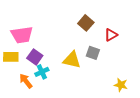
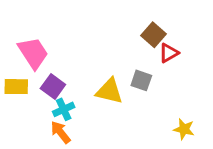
brown square: (86, 23) -> (154, 35), moved
pink trapezoid: (22, 35) -> (33, 53), turned -115
orange arrow: (26, 81) -> (61, 132), moved

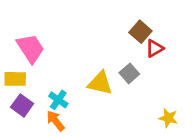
gray square: (141, 80) -> (129, 73), turned 30
purple square: (53, 87) -> (22, 105), moved
cyan cross: (64, 109) -> (58, 100), turned -30

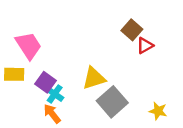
gray square: (129, 73) -> (112, 102), moved, size x1.6
yellow triangle: (100, 83) -> (94, 78), turned -30
purple square: (22, 105) -> (45, 82), moved

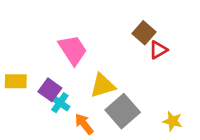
pink trapezoid: (28, 46) -> (73, 50), moved
orange arrow: (52, 114) -> (84, 124), moved

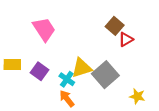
pink trapezoid: (73, 50) -> (44, 29), moved
cyan cross: (60, 103) -> (67, 79), moved
gray square: (123, 111) -> (105, 75), moved

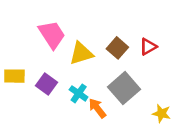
brown square: (115, 26) -> (117, 48), moved
yellow triangle: (82, 68) -> (81, 53), moved
orange arrow: (67, 99) -> (97, 108), moved

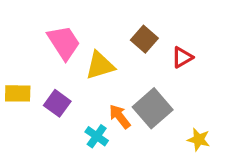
brown square: (117, 48) -> (144, 39), moved
cyan cross: (79, 93) -> (97, 136), moved
orange arrow: (97, 108) -> (120, 117), moved

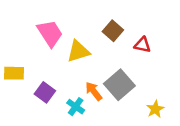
red triangle: (182, 57) -> (142, 45), turned 42
purple square: (57, 103) -> (45, 92), moved
yellow star: (199, 140) -> (155, 109), turned 30

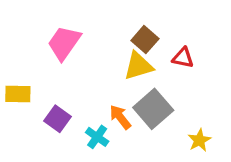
pink trapezoid: (50, 33) -> (64, 43), turned -112
yellow triangle: (78, 51) -> (138, 66), moved

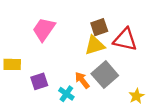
brown square: (145, 40) -> (99, 27), turned 30
red triangle: (183, 58) -> (125, 40), size x1.6
purple square: (57, 119) -> (39, 81), turned 36

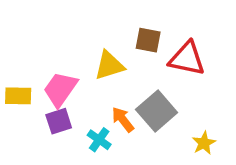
brown square: (99, 27) -> (148, 40), turned 30
pink trapezoid: (44, 29) -> (60, 89), moved
yellow triangle: (95, 45) -> (109, 65), moved

